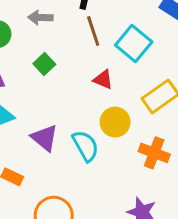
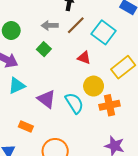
gray arrow: (40, 18) -> (50, 25), moved
brown line: (93, 31) -> (76, 25), turned 66
orange cross: (154, 153) -> (110, 105), moved, turned -30

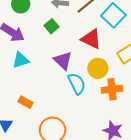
red triangle: (84, 58) -> (91, 39), size x1.5
purple triangle: (46, 99) -> (63, 61), moved

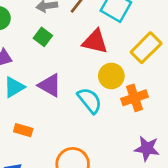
purple triangle: (63, 61) -> (50, 85), moved
orange rectangle: (26, 102) -> (23, 130), moved

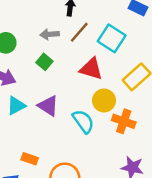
orange cross: (135, 98) -> (124, 121), turned 35
orange rectangle: (23, 130) -> (30, 159), moved

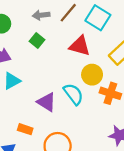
purple triangle: (48, 106) -> (47, 102), moved

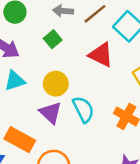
yellow circle: (92, 75) -> (56, 84), moved
orange rectangle: (25, 129) -> (20, 140), size x1.6

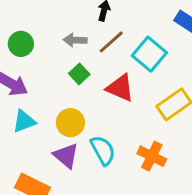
green square: (53, 39) -> (79, 74), moved

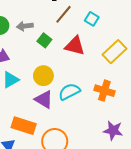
gray arrow: (75, 40) -> (25, 26), moved
cyan square: (149, 54) -> (92, 19), size x0.6
cyan semicircle: (103, 150) -> (69, 92), turned -80

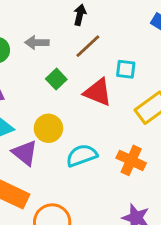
cyan square: (92, 19) -> (126, 69), moved, turned -32
gray arrow: (25, 26) -> (37, 43), moved
purple triangle: (44, 99) -> (25, 153), moved

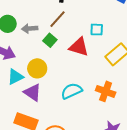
gray arrow: (37, 43) -> (30, 29), moved
brown line: (88, 46) -> (58, 19), moved
yellow circle: (48, 128) -> (37, 68), moved

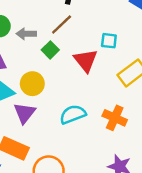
red triangle: (79, 47) -> (86, 61), turned 30
purple triangle: (33, 92) -> (25, 113), turned 30

